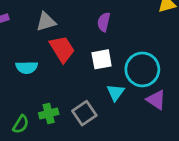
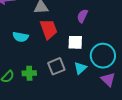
gray square: (84, 113) -> (56, 66), moved

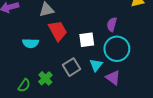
purple semicircle: (82, 16) -> (112, 24), moved
green cross: (29, 73) -> (45, 78), turned -32
purple triangle: (108, 79) -> (113, 78), moved

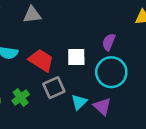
red trapezoid: (58, 31) -> (41, 60), moved, turned -35
cyan triangle: (96, 65) -> (79, 102), moved

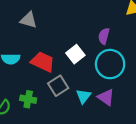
gray triangle: (32, 15) -> (29, 20), turned 30
white square: (76, 57) -> (75, 54), turned -30
green cross: (21, 97) -> (28, 99), turned -35

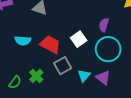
green cross: (28, 99) -> (36, 76), turned 32

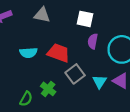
purple semicircle: (104, 25) -> (93, 41), moved
white square: (79, 39) -> (85, 19), moved, turned -35

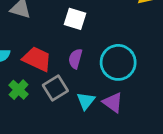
purple semicircle: (93, 41) -> (75, 59), moved
green cross: (48, 89) -> (19, 90), moved

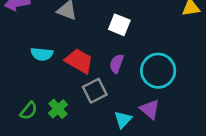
green cross: (19, 90) -> (58, 109), moved
cyan triangle: (86, 101) -> (123, 120), moved

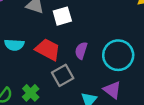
white square: (119, 25) -> (62, 16), moved, turned -36

